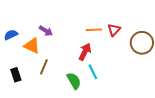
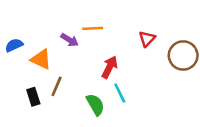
orange line: (94, 30) -> (93, 28), moved
purple arrow: (46, 31) -> (69, 40), moved
black rectangle: (16, 75) -> (33, 97), moved

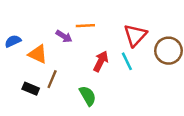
red triangle: (147, 39) -> (135, 35), size x1.5
cyan line: (120, 93) -> (127, 61), moved
black rectangle: (33, 97) -> (31, 89), turned -49

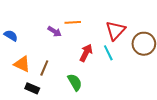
blue semicircle: (13, 41) -> (11, 36), turned 56
orange triangle: (38, 54) -> (22, 64), moved
black rectangle: (31, 89) -> (32, 88), moved

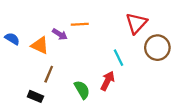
red triangle: (115, 30) -> (136, 23), moved
red arrow: (86, 53) -> (107, 81), moved
orange triangle: (22, 64) -> (40, 45), moved

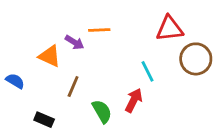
red triangle: (136, 23) -> (170, 29), turned 40
blue semicircle: (12, 39) -> (15, 81), moved
brown line: (49, 74) -> (73, 87), moved

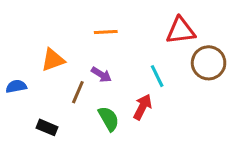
purple arrow: (74, 42) -> (101, 75), moved
orange triangle: (50, 56) -> (53, 60), turned -45
blue semicircle: (15, 81) -> (16, 86), turned -42

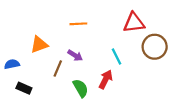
black rectangle: (47, 127) -> (24, 88), moved

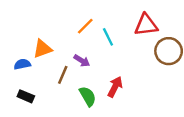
orange line: (78, 24) -> (85, 26), turned -42
cyan line: (116, 57) -> (108, 37), moved
blue semicircle: (12, 64) -> (22, 64), moved

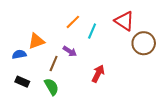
red triangle: (146, 25) -> (124, 21), turned 40
cyan line: (108, 37) -> (92, 31), turned 49
green semicircle: (88, 96) -> (52, 87), moved

